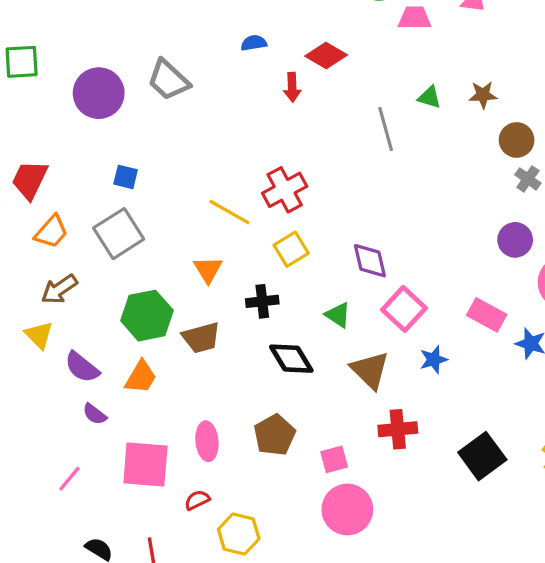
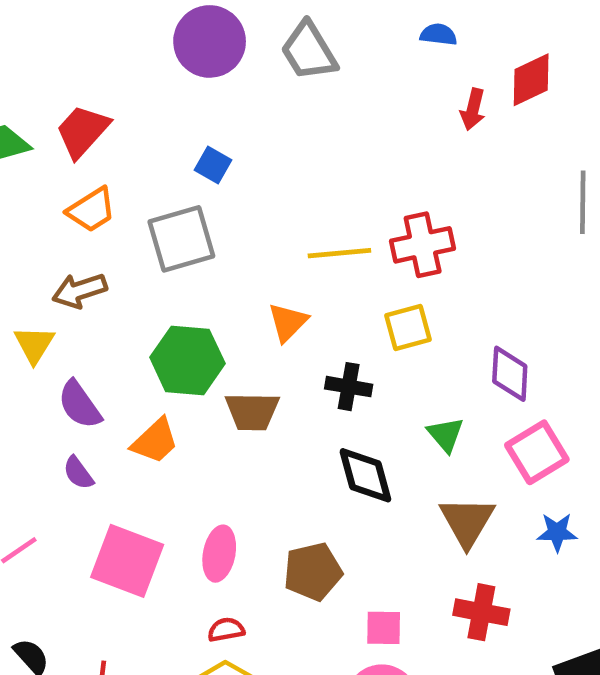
red diamond: (326, 55) -> (531, 80), turned -72
yellow line: (229, 212) -> (339, 253), turned -51
red semicircle: (197, 500) -> (226, 630), moved

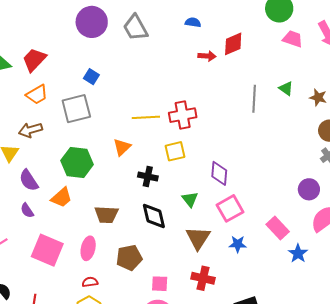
red arrow: (473, 109) -> (207, 56), turned -102
brown trapezoid: (252, 412) -> (106, 215), moved

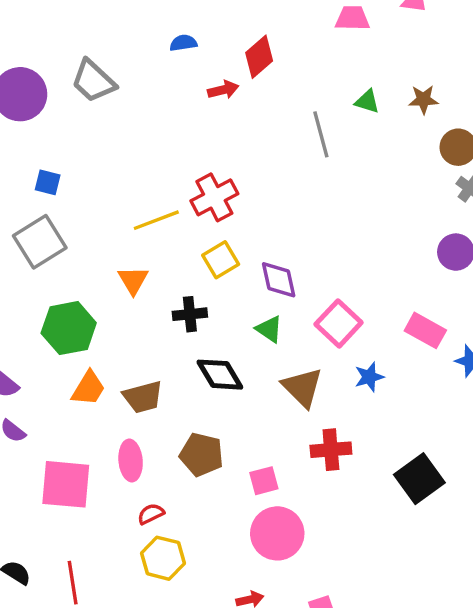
purple diamond: (219, 173) -> (279, 280), moved
orange trapezoid: (61, 198) -> (88, 388), moved
brown pentagon: (129, 258) -> (202, 455), turned -30

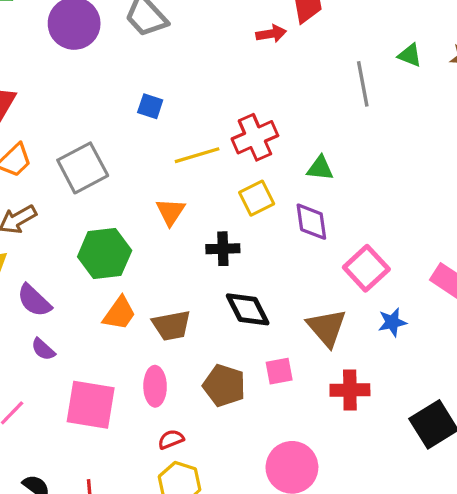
blue square: (48, 182) -> (150, 106), moved
green triangle: (269, 329) -> (320, 168), moved, turned -32
pink square: (264, 481) -> (279, 371), moved

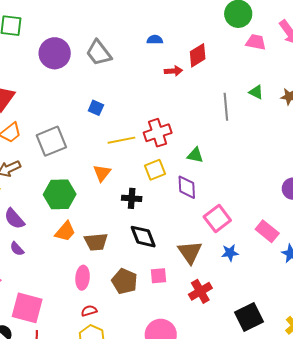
red cross: (350, 390) -> (200, 291), turned -35
pink square: (91, 405) -> (27, 308), moved

